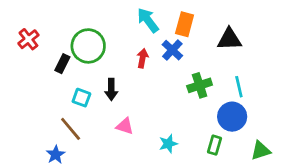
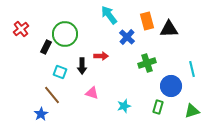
orange rectangle: (185, 24) -> (147, 21), moved, turned -30
red arrow: (142, 58) -> (101, 56), moved, turned 80
cyan line: (239, 87) -> (192, 69), moved

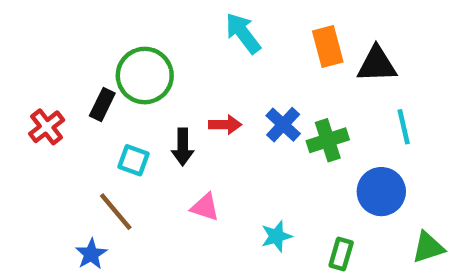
red cross: (21, 29) -> (47, 127), moved
blue cross: (127, 37) -> (283, 125), moved
cyan line: (192, 69) -> (404, 127), moved
green rectangle: (158, 107) -> (341, 254), moved

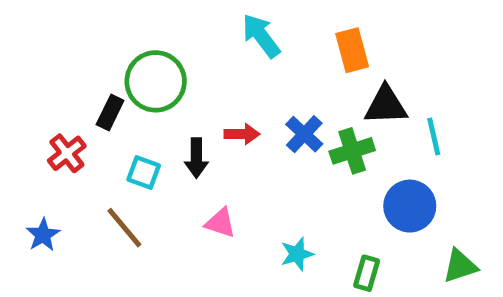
black triangle: (377, 64) -> (386, 105), moved
red cross: (47, 127) -> (67, 153), moved
blue star: (91, 254) -> (43, 235), moved

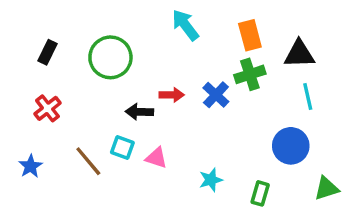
black triangle: (386, 105) -> (299, 54), moved
black rectangle: (110, 113) -> (48, 52), moved
green cross: (352, 151) -> (250, 74), moved
black arrow: (196, 158) -> (139, 112), turned 92
cyan square: (144, 172) -> (122, 148), moved

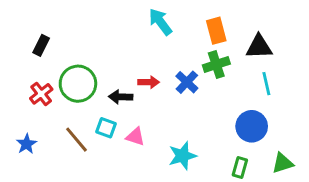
green circle: (110, 57) -> (78, 84), moved
cyan star: (211, 180) -> (182, 156), size x1.4
green rectangle: (260, 193) -> (240, 168), moved

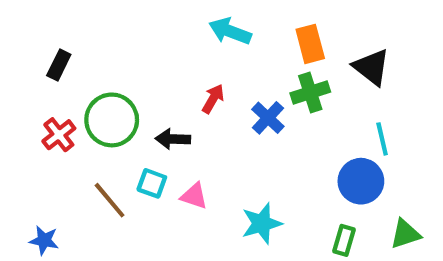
cyan arrow: (160, 22) -> (230, 31), turned -32
black triangle: (259, 47) -> (371, 67), turned 40
red arrow: (149, 82) -> (213, 99), moved, turned -60
cyan line: (266, 84) -> (382, 139), moved
blue star: (26, 144) -> (44, 240), moved, turned -30

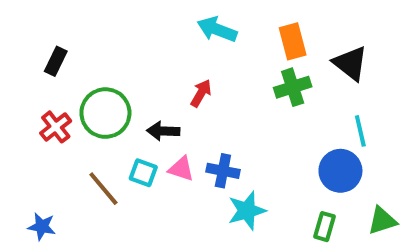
blue cross: (268, 118) -> (223, 171), moved, turned -32
pink triangle: (194, 196) -> (181, 169), moved

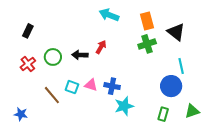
green circle: (105, 113) -> (53, 57), size x0.7
black arrow: (163, 131) -> (80, 55), moved

